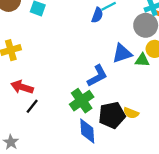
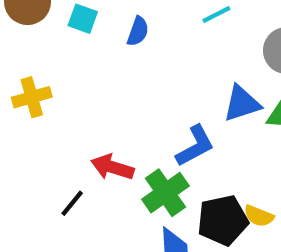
blue semicircle: (97, 15) -> (138, 31), moved
red arrow: (22, 87) -> (112, 167), moved

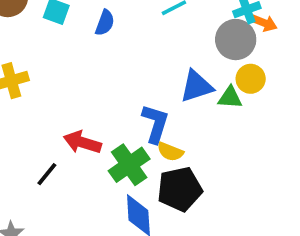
blue L-shape: (195, 146) -> (155, 124), turned -45
yellow semicircle: (259, 216) -> (170, 152), moved

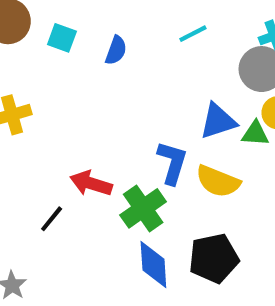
yellow semicircle: (170, 152) -> (218, 181), moved, size x1.5
black pentagon: (180, 189) -> (214, 258), moved

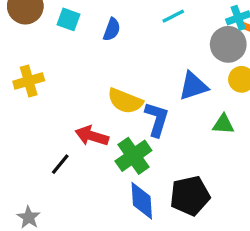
green triangle: (255, 134) -> (223, 124), moved
yellow semicircle: (218, 181) -> (125, 101), moved

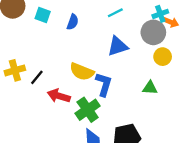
yellow cross: (29, 81) -> (15, 70), moved
blue triangle: (193, 86) -> (118, 46), moved
black line: (60, 164) -> (37, 77), moved

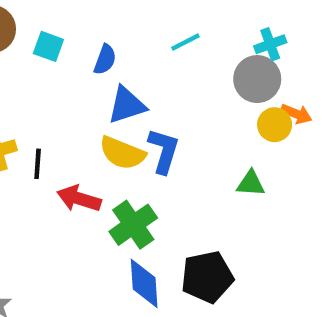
orange arrow: (171, 22) -> (296, 114), moved
blue triangle: (118, 46) -> (127, 105), moved
black line: (37, 77) -> (38, 164), turned -35
blue L-shape: (104, 84) -> (164, 151), moved

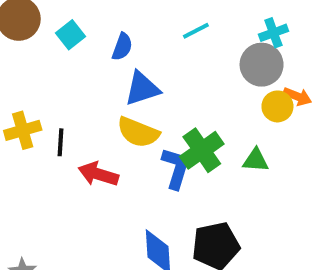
cyan square: (48, 46) -> (70, 35), turned 32
blue L-shape: (164, 151) -> (176, 168), moved
green cross: (133, 225) -> (202, 150), moved

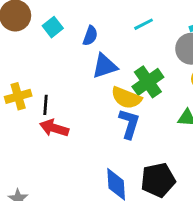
yellow semicircle: (138, 132) -> (126, 98), moved
green cross: (202, 150) -> (148, 82), moved
red arrow: (98, 174) -> (54, 128), moved

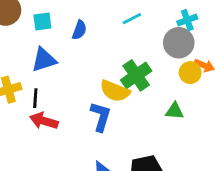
cyan square: (53, 27) -> (42, 21), turned 30
blue triangle: (105, 66) -> (44, 60), moved
blue L-shape: (129, 124) -> (101, 117), moved

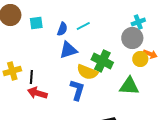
cyan line: (132, 19) -> (83, 26), moved
blue triangle: (44, 60) -> (68, 50), moved
green cross: (136, 75) -> (102, 61), turned -30
green triangle: (174, 111) -> (129, 86), size x1.5

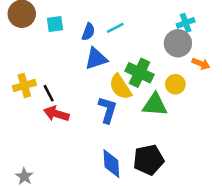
yellow circle: (140, 59) -> (175, 84), moved
yellow semicircle: (87, 72) -> (120, 87), turned 35
black line: (31, 77) -> (49, 93), turned -32
green triangle: (129, 86) -> (155, 105), moved

